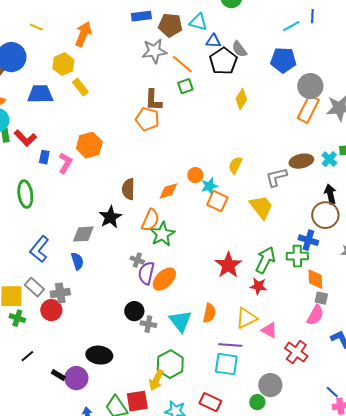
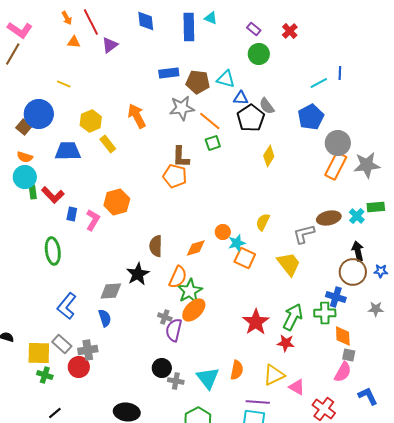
orange arrow: (83, 34) -> (137, 116), moved, turned -50
blue pentagon: (283, 60) -> (311, 117), turned -30
orange ellipse: (164, 279) -> (194, 310), moved

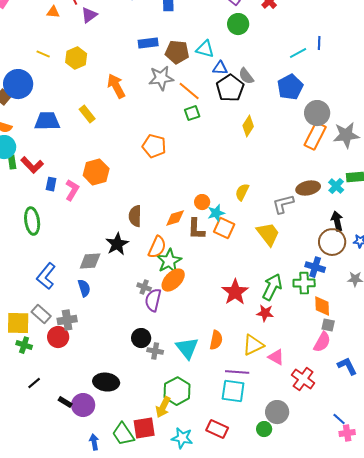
yellow hexagon: (91, 121) -> (76, 58), moved
brown L-shape: (181, 157) -> (196, 229), moved

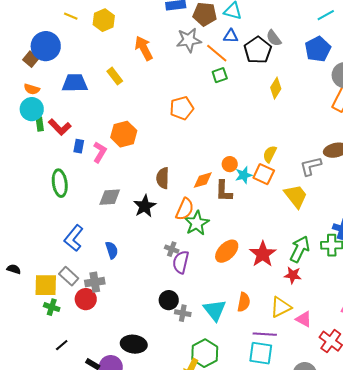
blue triangle: (220, 68) -> (231, 36), moved
orange pentagon: (154, 146) -> (182, 108), turned -30
orange square: (224, 228) -> (264, 174), moved
gray diamond: (90, 261) -> (110, 197), moved
orange ellipse: (173, 280) -> (227, 251), moved

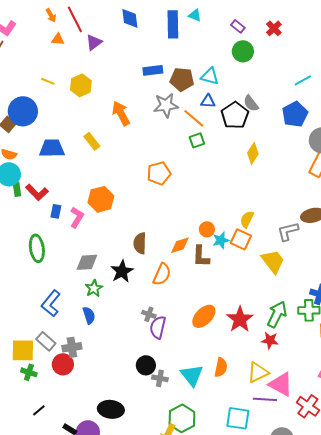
green star: (197, 223) -> (94, 288), moved, size x0.7
pink triangle: (304, 319) -> (281, 384), size x1.5
purple line: (265, 334) -> (265, 399), moved

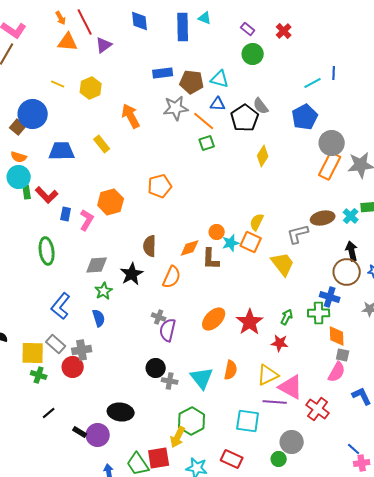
orange triangle: (58, 39) -> (68, 42), size x1.5
orange pentagon: (159, 173) -> (160, 186), moved
green arrow: (277, 314) -> (287, 317), size x0.6

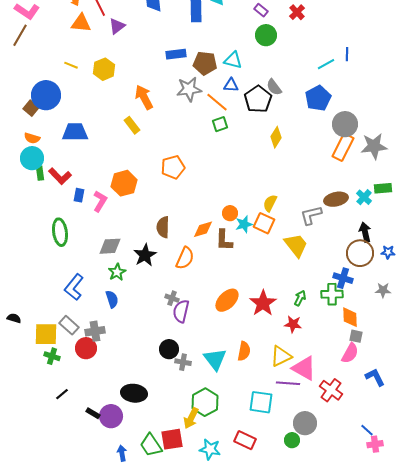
yellow rectangle: (102, 144) -> (132, 125), moved

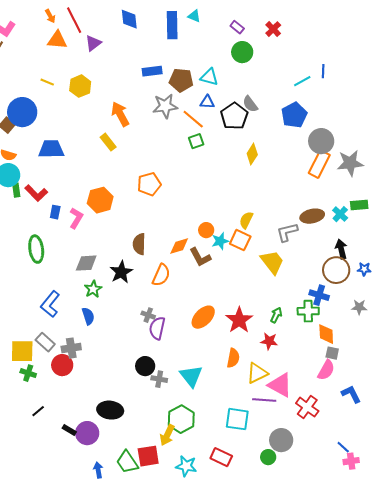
brown L-shape: (224, 240) -> (200, 257), turned -30
orange semicircle: (244, 351) -> (233, 358), moved

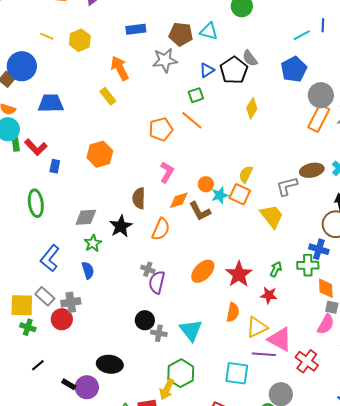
blue rectangle: (152, 71) -> (136, 29), moved
blue triangle: (207, 102) -> (207, 70), moved, turned -35
orange line: (193, 119) -> (192, 120), moved
orange pentagon: (149, 184) -> (161, 129), moved
pink L-shape: (76, 218) -> (167, 172), moved

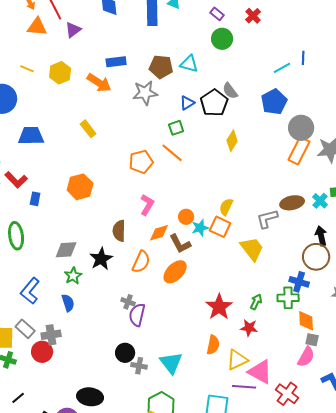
orange arrow: (120, 68) -> (99, 83), moved, turned 150
orange ellipse: (203, 271) -> (175, 272), moved

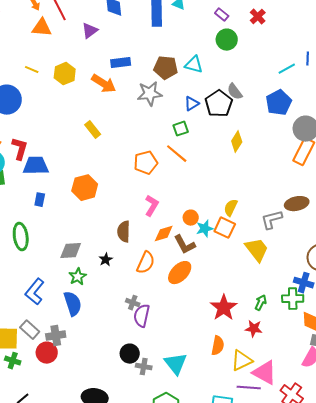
purple triangle: (73, 30) -> (90, 31), moved
blue trapezoid: (31, 136) -> (36, 166), moved
red L-shape: (16, 180) -> (20, 149), moved, turned -120
black star: (101, 259) -> (106, 260), size x0.6
blue semicircle: (68, 303) -> (73, 304), size x1.4

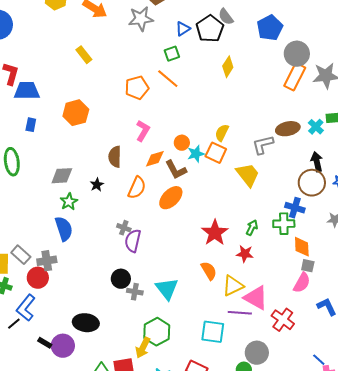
blue L-shape: (35, 292) -> (26, 308), moved
orange semicircle: (218, 346) -> (209, 271), turned -42

